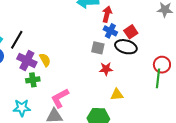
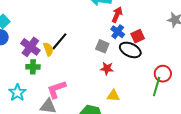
black line: (17, 40) -> (59, 41), moved
cyan star: (22, 108) -> (17, 93), turned 30

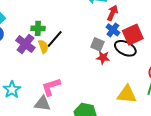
red square: (138, 36) -> (133, 35), size x1.5
green cross: (33, 67) -> (38, 28), moved
red star: (107, 68) -> (103, 58), moved
yellow triangle: (113, 96) -> (127, 94), moved, size x1.5

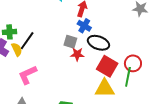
red square: (133, 35) -> (107, 66), moved, turned -30
pink L-shape: (51, 87) -> (28, 75), moved

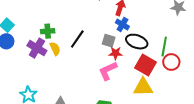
black line: (27, 41) -> (77, 39), moved
pink L-shape: (28, 75) -> (108, 71), moved
green line: (128, 77) -> (164, 46), moved

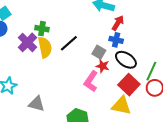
blue cross: (122, 25) -> (116, 40), turned -32
yellow semicircle: (55, 49) -> (45, 47), size x1.5
pink L-shape: (108, 71) -> (91, 81), turned -45

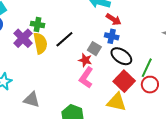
red arrow: (118, 23) -> (114, 19), turned 91
red star: (103, 66) -> (85, 60), moved

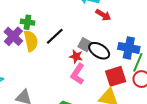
blue cross: (112, 36) -> (129, 48), moved, size x1.5
black ellipse: (121, 56) -> (99, 51), moved
red square: (124, 81) -> (116, 76), turned 30

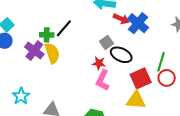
black line: (55, 36) -> (64, 28), moved
gray square: (85, 45) -> (106, 42), moved, turned 32
blue cross: (129, 48) -> (138, 23), moved, turned 35

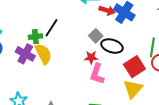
yellow triangle: (136, 100) -> (133, 89), turned -45

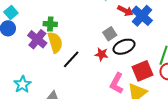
black line: (52, 28) -> (71, 59), moved
black ellipse: (112, 46) -> (124, 47), turned -50
pink L-shape: (97, 74) -> (117, 83), moved

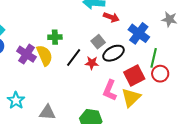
blue cross: (142, 16) -> (139, 33), moved
green cross: (50, 24) -> (55, 37), moved
black line: (71, 59) -> (74, 58), moved

